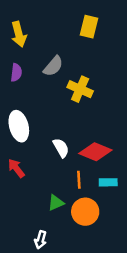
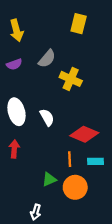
purple semicircle: (16, 73) -> (14, 64), turned 63
white semicircle: (61, 148) -> (47, 117), moved
red arrow: (16, 168) -> (14, 149), turned 42

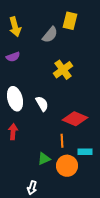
gray semicircle: (47, 59) -> (50, 35), moved
yellow cross: (71, 79) -> (63, 70), turned 30
cyan rectangle: (95, 161) -> (85, 152), moved

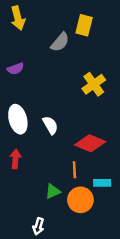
yellow arrow: (15, 27) -> (18, 18), moved
yellow cross: (63, 70) -> (94, 84), moved

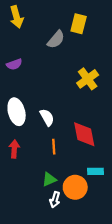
red diamond: (90, 143) -> (84, 134), turned 56
orange line: (74, 170) -> (54, 147), moved
white arrow: (38, 226) -> (55, 200), moved

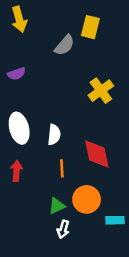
white semicircle: (47, 117) -> (54, 135), turned 36
cyan rectangle: (95, 171) -> (115, 220), moved
orange circle: (75, 187) -> (87, 199), moved

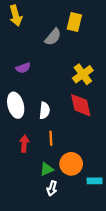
purple semicircle: (17, 74) -> (23, 68), moved
red diamond: (97, 154) -> (81, 105), moved
red arrow: (17, 171) -> (24, 144), moved

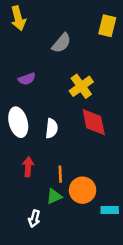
yellow rectangle: (74, 22) -> (107, 26), moved
yellow cross: (83, 74) -> (81, 86), moved
orange line: (51, 138) -> (60, 174), moved
white arrow: (52, 188) -> (34, 219), moved

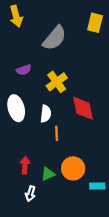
gray semicircle: (62, 43) -> (54, 38), size x1.4
yellow cross: (81, 86) -> (57, 82), moved
red arrow: (28, 167) -> (25, 165), moved
orange line: (60, 174) -> (57, 133), moved

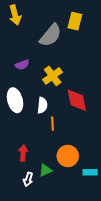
yellow rectangle: (95, 23) -> (75, 21), moved
green triangle: (48, 174) -> (45, 170), moved

